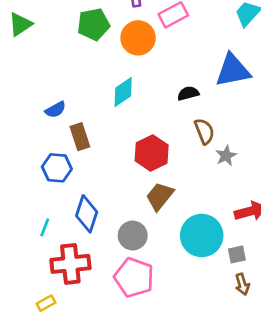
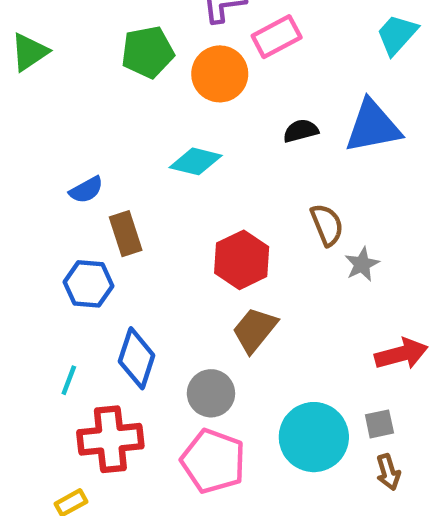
cyan diamond: (123, 92) -> (196, 161), turned 48
black semicircle: (188, 93) -> (301, 131), moved
cyan circle: (202, 235) -> (314, 437), moved

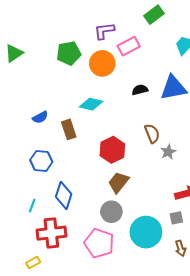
brown rectangle: (126, 234) -> (69, 129), moved
gray circle: (211, 393) -> (111, 212), moved
gray square: (379, 424) -> (176, 218), moved

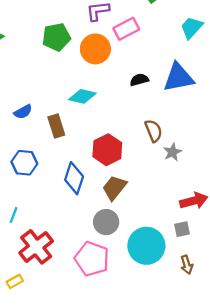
blue diamond: (64, 195) -> (74, 178), moved
red cross: (51, 233) -> (36, 247), turned -32

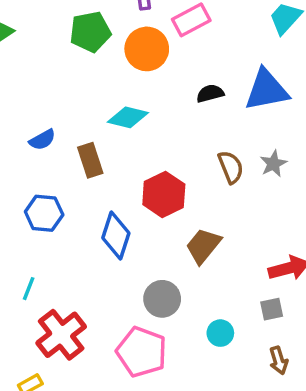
gray star: (172, 152) -> (273, 164), moved
brown trapezoid: (114, 188) -> (203, 246), moved
cyan circle: (146, 246) -> (220, 333), size x0.5

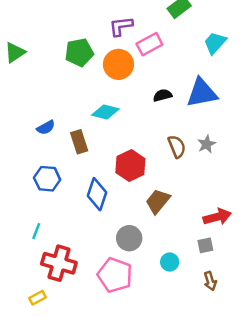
red cross: (61, 335) -> (59, 263), turned -36

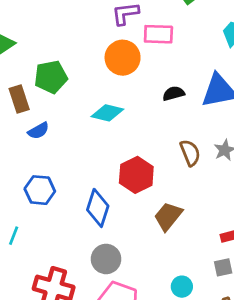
pink rectangle: (149, 44) -> (158, 34), turned 30
green pentagon: (79, 52) -> (51, 77), moved
brown rectangle: (79, 142) -> (19, 99), moved
cyan line: (36, 231) -> (14, 236), moved
gray circle: (129, 238) -> (106, 259), moved

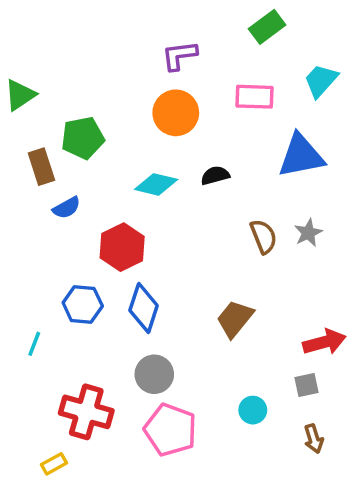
pink rectangle: (158, 34) -> (255, 97), moved
black semicircle: (174, 93) -> (215, 175), moved
red hexagon: (136, 175) -> (122, 247), moved
blue hexagon: (40, 190) -> (83, 304), moved

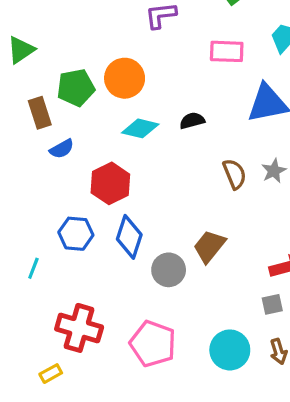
orange circle: (176, 113) -> (125, 78), moved
gray circle: (154, 374) -> (169, 270), moved
cyan circle: (253, 410) -> (230, 350), moved, size x1.6

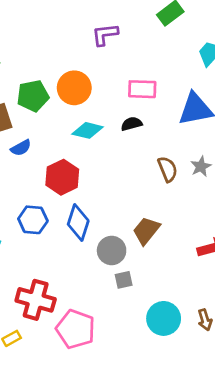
pink rectangle: (227, 51) -> (142, 89), moved
gray square: (272, 304) -> (124, 280), moved
pink pentagon: (153, 344) -> (76, 329), moved

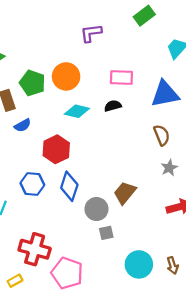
green pentagon: (33, 96) -> (32, 83), turned 30
gray star: (201, 166) -> (169, 168), moved
brown semicircle: (168, 169) -> (162, 135), moved

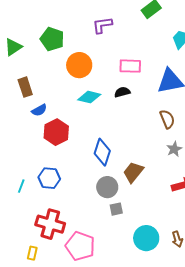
green pentagon: (32, 83) -> (52, 39), moved
red hexagon: (56, 149) -> (56, 132), moved
blue hexagon: (32, 184) -> (49, 178), moved
blue diamond: (69, 186) -> (102, 152), moved
yellow rectangle: (15, 281) -> (32, 253), turned -48

